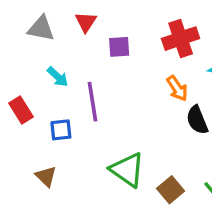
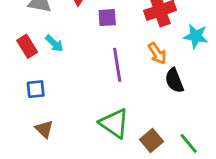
purple line: (92, 102) -> (117, 65), moved
red rectangle: (21, 110) -> (27, 46), moved
blue square: (61, 130) -> (36, 89), moved

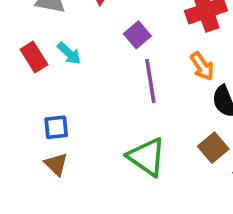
purple square: (107, 18) -> (137, 35), moved, turned -36
blue square: (36, 89) -> (56, 127), moved
brown square: (151, 141) -> (213, 148), moved

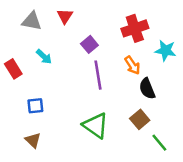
red rectangle: (34, 57) -> (13, 69), moved
brown triangle: (56, 164) -> (33, 140), moved

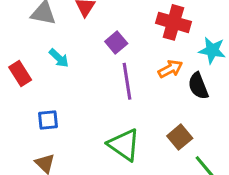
red cross: (135, 28) -> (173, 22), turned 35
orange arrow: (132, 65) -> (170, 69), turned -84
black semicircle: (147, 89) -> (198, 86), moved

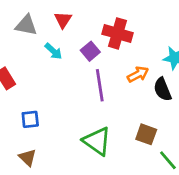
red cross: (173, 22) -> (118, 33), moved
cyan arrow: (59, 58) -> (53, 51), moved
brown square: (180, 137) -> (146, 134), turned -30

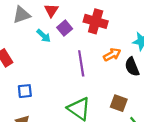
gray triangle: (26, 25) -> (22, 15), turned -30
purple square: (90, 51) -> (65, 28), moved

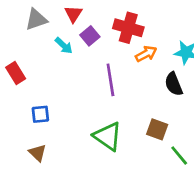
orange arrow: (112, 55) -> (146, 54), moved

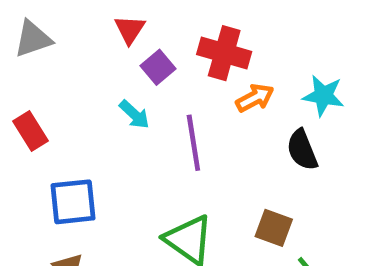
gray triangle: (36, 19) -> (33, 39), moved
cyan arrow: (64, 46) -> (134, 114), moved
blue square: (40, 114) -> (73, 202), size x1.5

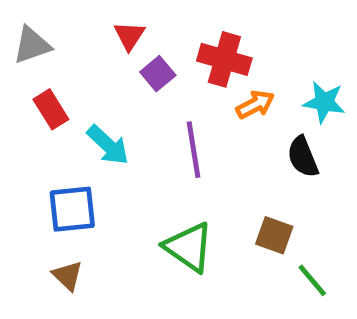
cyan arrow: (134, 114) -> (108, 145), moved, size x1.4
red rectangle: (30, 131) -> (51, 109), moved

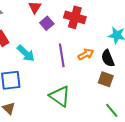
orange arrow: (255, 105) -> (86, 54), moved
brown square: (274, 235) -> (106, 79), moved

